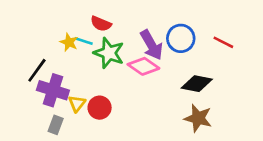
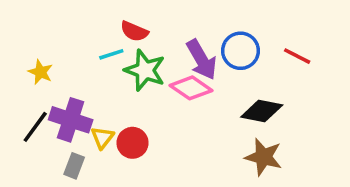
cyan line: (84, 41) -> (111, 54), turned -36
yellow star: (69, 42) -> (40, 72), moved
black line: (37, 70) -> (35, 127), moved

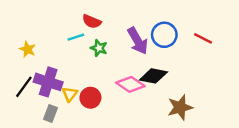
green star: (145, 70) -> (99, 48), size x0.6
pink diamond: (191, 88) -> (130, 84), moved
black diamond: (262, 111) -> (153, 76), moved
brown star: (264, 157) -> (180, 107), turned -30

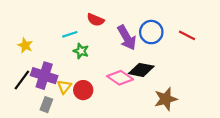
red semicircle: (92, 21) -> (95, 20), moved
green star: (99, 48) -> (81, 51), moved

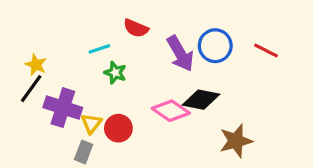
black line: (22, 80) -> (31, 89), moved
gray rectangle: (46, 105) -> (84, 152), moved

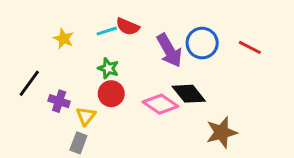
cyan line: (99, 49) -> (107, 31), moved
yellow star: (36, 65) -> (64, 39), moved
black diamond: (201, 100) -> (189, 94), turned 40
purple cross: (63, 108) -> (59, 101), size x0.6
red circle: (118, 128) -> (111, 94), moved

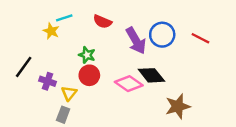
cyan line: (107, 31) -> (64, 18), moved

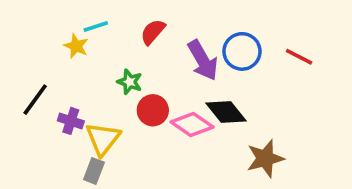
red semicircle: (102, 22) -> (153, 32), turned 108
red circle: (89, 75) -> (153, 110), moved
yellow triangle: (69, 93) -> (103, 139), size x1.5

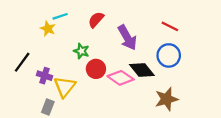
blue circle: (242, 51) -> (169, 55), moved
red line: (299, 57) -> (170, 26), moved
gray rectangle: (94, 171) -> (48, 107), moved

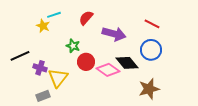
purple arrow: (127, 38) -> (114, 34), turned -45
black line: (22, 62) -> (20, 56), turned 30
gray rectangle: (48, 107) -> (43, 96), turned 48

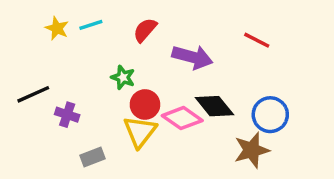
yellow star: (43, 26) -> (57, 28), moved
blue circle: (151, 50) -> (270, 115), moved
yellow triangle: (58, 78) -> (140, 132), moved
gray rectangle: (43, 96) -> (93, 157), moved

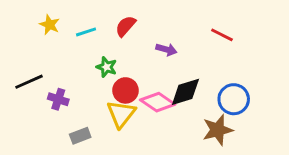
cyan line: (91, 25) -> (86, 32), moved
purple arrow: (192, 57) -> (166, 50), size x0.6
black diamond: (214, 106) -> (185, 92), turned -68

